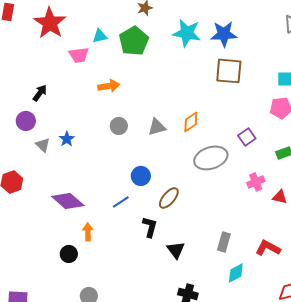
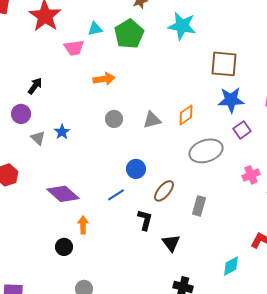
blue star: (224, 34) -> (231, 100), moved
gray rectangle: (224, 242) -> (199, 206), moved

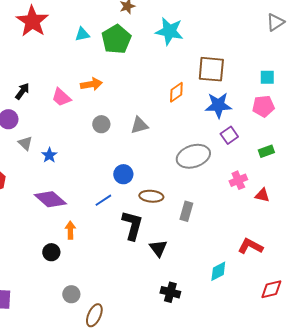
pink trapezoid: (74, 48) -> (61, 97), moved, turned 50
orange diamond: (186, 115) -> (176, 92), moved
blue star: (62, 132) -> (49, 155), moved
brown ellipse: (164, 191) -> (151, 196), turned 55
black L-shape: (145, 220) -> (132, 225), size x1.4

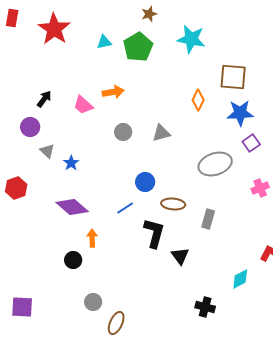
orange diamond: (176, 92) -> (198, 100), turned -30
black cross: (170, 292) -> (205, 307), moved

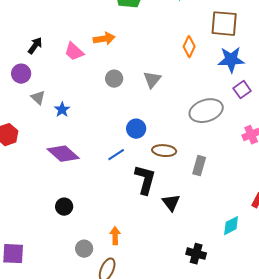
gray triangle: (161, 133) -> (152, 80), turned -36
orange arrow: (92, 238) -> (115, 236), moved

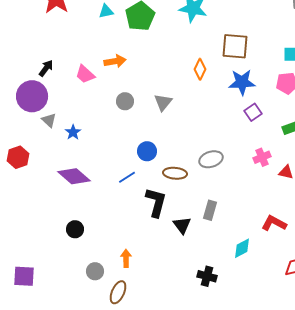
purple circle: (21, 74) -> (32, 96), size x1.6
gray ellipse: (206, 111) -> (211, 159), moved, size x0.7
gray rectangle: (199, 166) -> (210, 210), moved

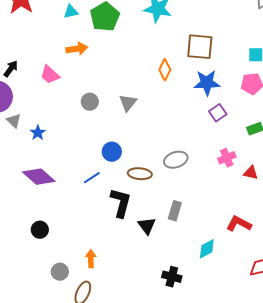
orange arrow: (115, 61) -> (77, 49), moved

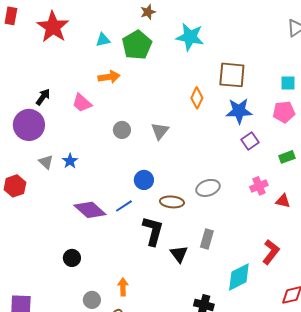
gray triangle: (14, 121) -> (46, 162), moved
purple diamond: (39, 177) -> (90, 210), moved
red L-shape: (239, 224) -> (271, 252), turned 100
cyan diamond: (207, 249) -> (239, 277), size x1.4

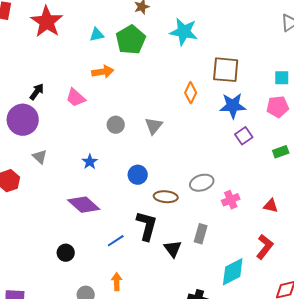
blue star: (70, 161) -> (90, 162), moved
pink cross: (259, 186) -> (231, 200), moved
red triangle: (283, 201) -> (271, 206), moved
blue line: (124, 206) -> (116, 241), moved

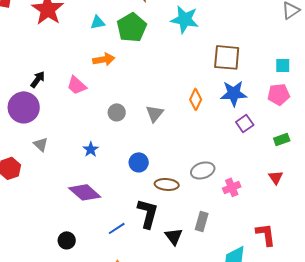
orange diamond: (191, 93) -> (196, 99), moved
red triangle: (271, 206) -> (276, 177), moved, turned 42
red L-shape: (265, 247) -> (266, 234), turned -45

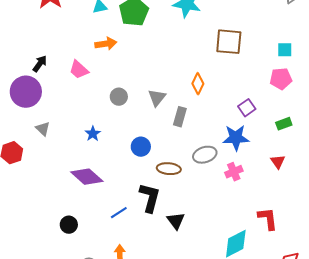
blue star: (234, 93) -> (236, 138), moved
gray rectangle: (202, 221) -> (180, 117), moved

